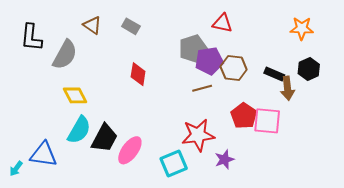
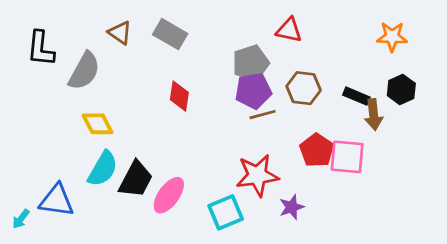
gray rectangle: (131, 26) -> (170, 34), size x1.4
purple pentagon: (209, 61) -> (253, 91), moved

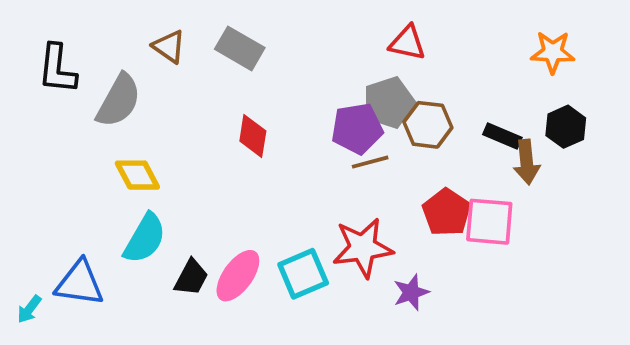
gray pentagon: (251, 63) -> (389, 102), moved
black trapezoid: (136, 179) -> (191, 278), moved, size x0.7
cyan square: (226, 212) -> (303, 274), moved

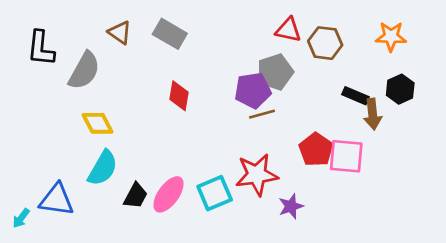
brown hexagon: (428, 125) -> (325, 43), moved

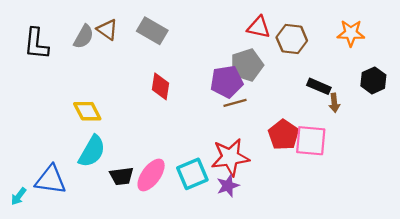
gray semicircle: (84, 71) -> (84, 37), moved, size x0.7
black hexagon: (400, 89) -> (373, 80), moved
brown arrow: (373, 114) -> (334, 103), size x0.7
black trapezoid: (136, 196) -> (121, 176), turned 55
purple star: (291, 206) -> (228, 186), moved

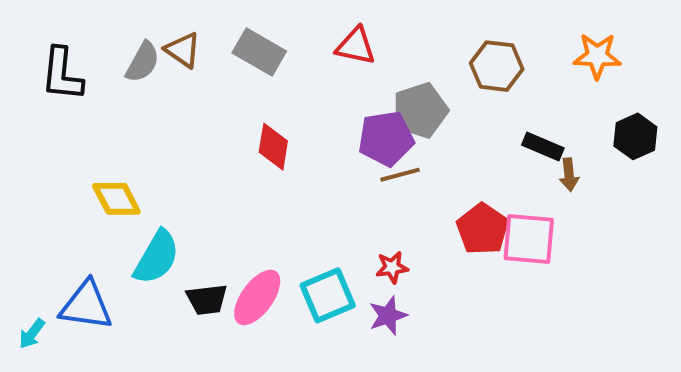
red triangle: (259, 27) -> (356, 46), moved
yellow diamond: (87, 111) -> (116, 199), moved
red star: (230, 157) -> (392, 267), size x0.5

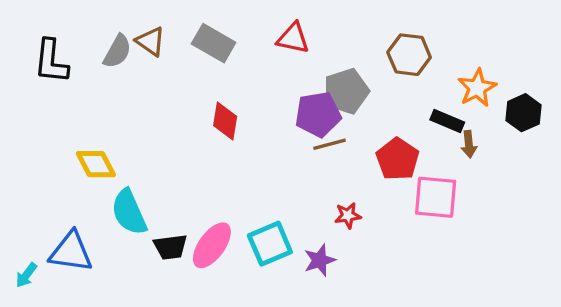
orange star: (597, 56) -> (477, 88), moved, turned -30
red pentagon: (483, 229) -> (398, 159), moved
cyan semicircle: (157, 257) -> (129, 212), turned 126
red star: (392, 267) -> (348, 215), moved

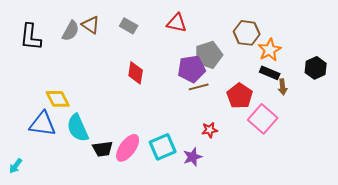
gray rectangle: (214, 43) -> (129, 26), size x0.7
orange star: (477, 88) -> (270, 50), moved
pink square: (436, 197) -> (263, 119), turned 36
blue triangle: (71, 252) -> (43, 124), moved

